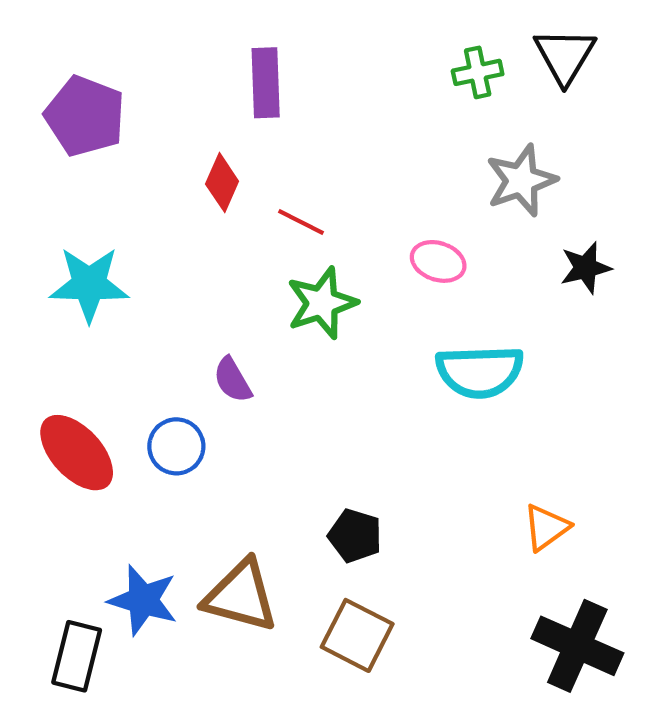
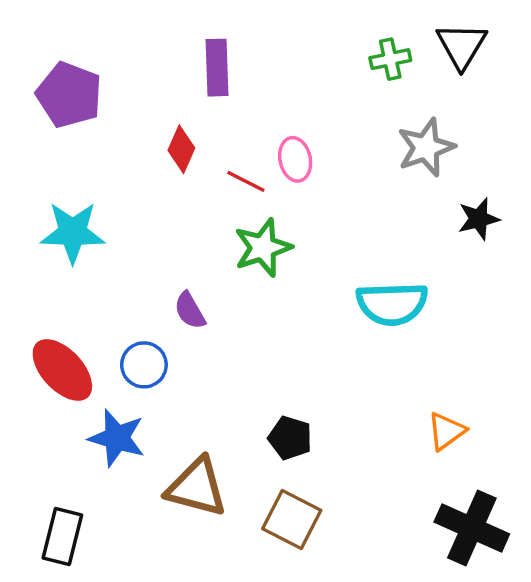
pink ellipse: (438, 261) -> (295, 159), moved, turned 60
blue star: (143, 600) -> (117, 438), moved

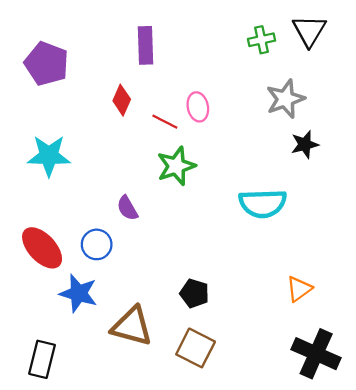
black star: (479, 219) -> (305, 144), moved

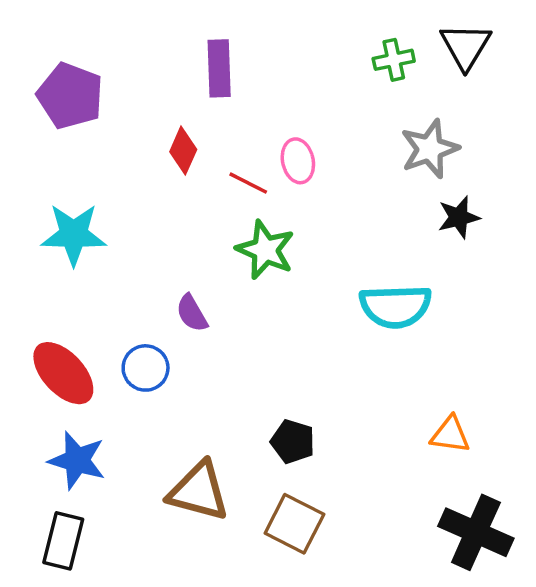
green star: (176, 166) -> (265, 250), turned -30
orange triangle: (299, 289) -> (450, 435), turned 44
blue star: (78, 293) -> (77, 460), moved

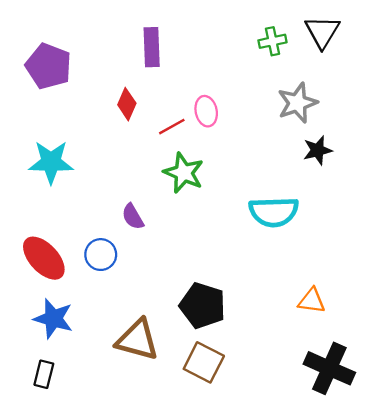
red line: (248, 183) -> (172, 127), turned -56
black pentagon: (293, 442) -> (203, 305), size x1.5
black rectangle: (63, 541) -> (44, 374), size x0.7

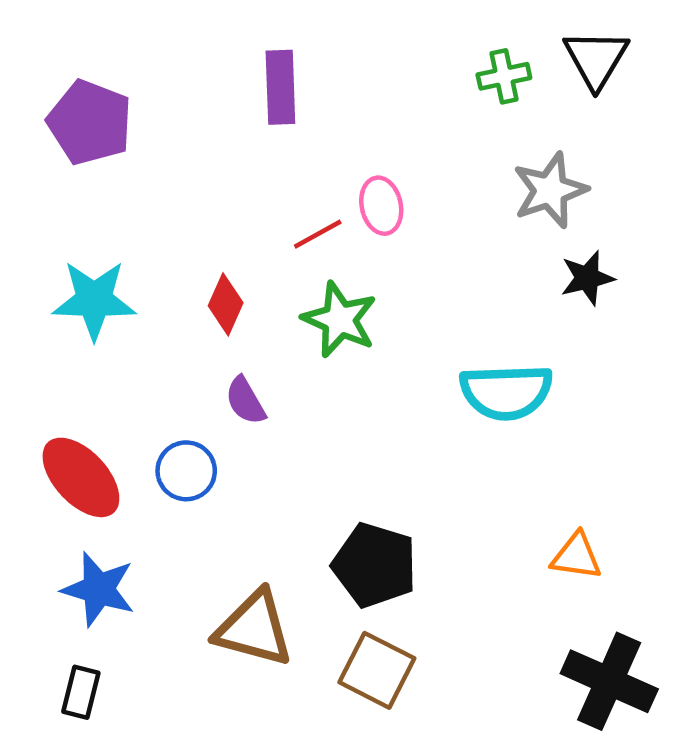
red diamond: (127, 104) -> (226, 304), moved

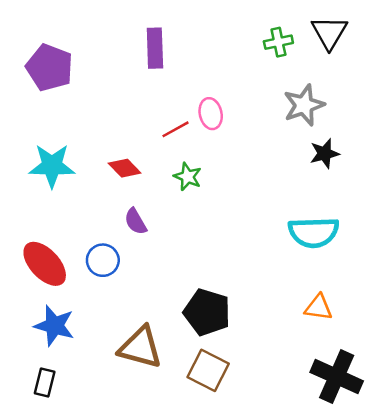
red diamond: (226, 304) -> (125, 168), turned -68
green star: (340, 320) -> (188, 177), size x0.7
cyan semicircle: (506, 392) -> (314, 232), moved

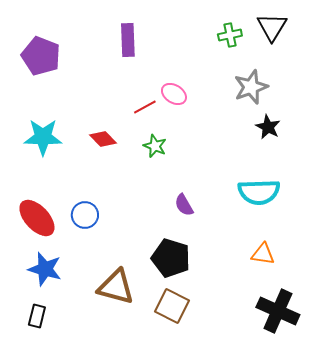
pink ellipse: (211, 114) -> (174, 94), turned -45
black star: (325, 154) -> (268, 127), turned -30
purple semicircle: (136, 221) -> (184, 205), moved

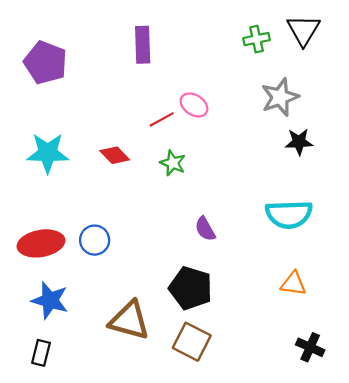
black star: (268, 127) -> (299, 142), turned -30
red ellipse: (37, 218) -> (41, 243), turned -57
black cross: (278, 311) -> (310, 347), size x0.6

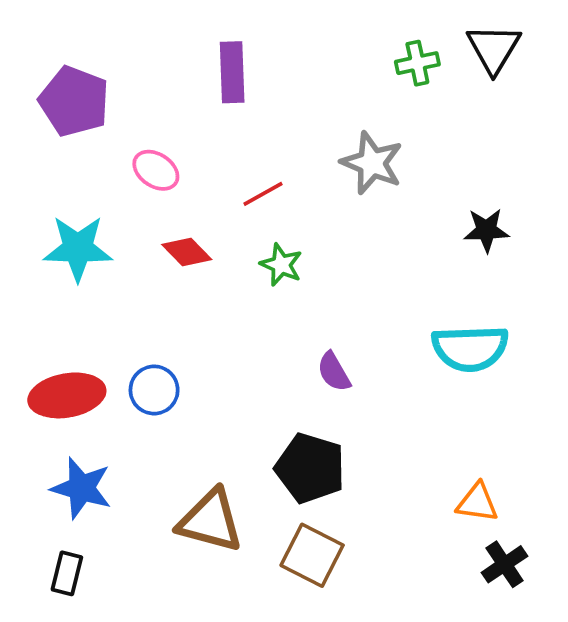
gray star: (280, 97) -> (372, 163), moved, turned -30
pink ellipse: (194, 105) -> (156, 170), moved
orange triangle: (293, 284) -> (477, 503), moved
black cross: (310, 347) -> (505, 564), turned 32

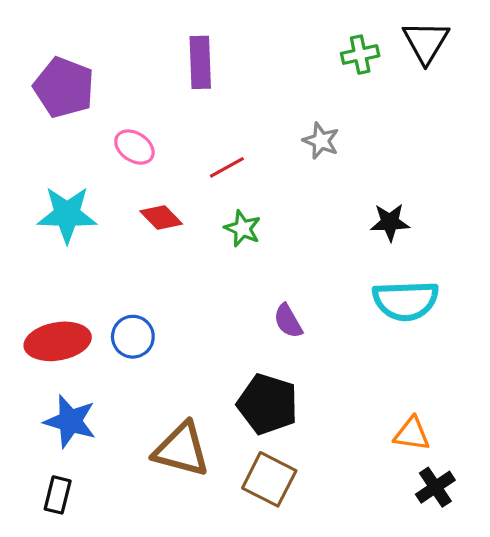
gray star: (372, 163) -> (321, 141), size x0.7
black star: (486, 230) -> (390, 222), moved

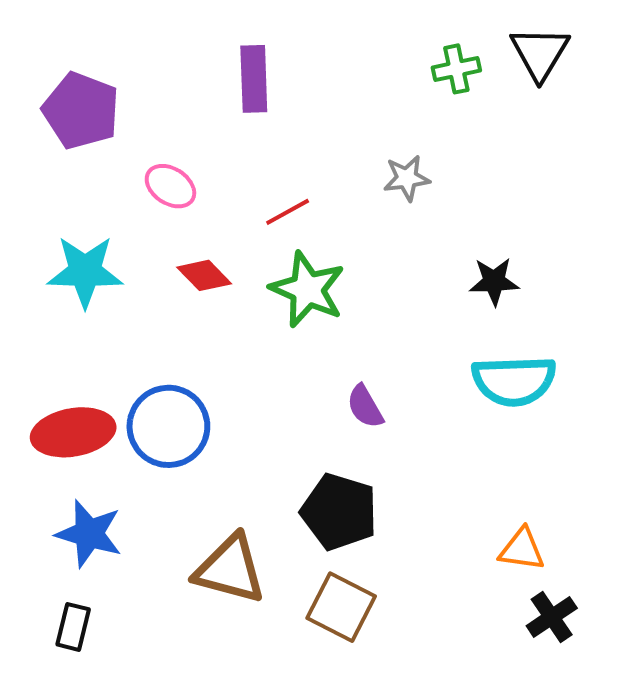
gray star: (321, 141) -> (407, 178), turned -30
green star: (243, 229) -> (307, 289), size x1.6
blue circle: (133, 337) -> (168, 426), size x1.5

